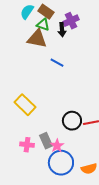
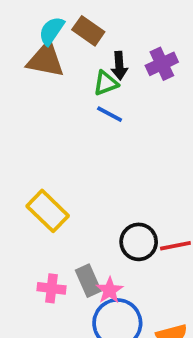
purple cross: (71, 21) -> (162, 64), moved
green triangle: (43, 25) -> (106, 83), moved, turned -40
brown triangle: (37, 39) -> (46, 60), moved
blue line: (57, 63) -> (110, 114), moved

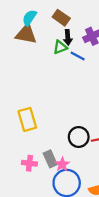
brown rectangle: (88, 31) -> (61, 18), moved
blue line: (110, 114) -> (78, 56), moved
yellow rectangle: (48, 211) -> (27, 119), turned 30

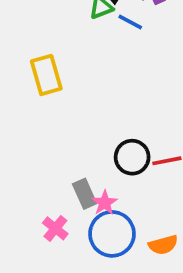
yellow rectangle: (27, 119) -> (46, 75), moved
pink cross: (29, 163) -> (55, 228), moved, turned 32

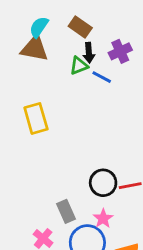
pink star: (105, 203) -> (103, 218), moved

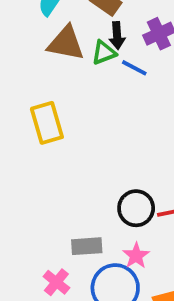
brown triangle: (35, 48) -> (66, 43), moved
gray rectangle: (66, 211) -> (87, 246), turned -70

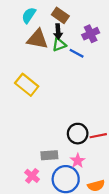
black arrow: (117, 36) -> (58, 32), moved
yellow rectangle: (47, 123) -> (27, 85), turned -35

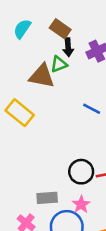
black arrow: (58, 32) -> (68, 47), moved
brown triangle: (37, 39) -> (42, 76), moved
blue line: (77, 53) -> (92, 109), moved

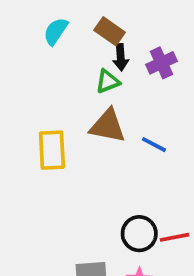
brown triangle: (42, 76) -> (108, 126), moved
yellow rectangle: (20, 113) -> (52, 150), turned 48

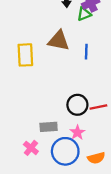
green triangle: (108, 81) -> (84, 14), moved
blue line: (154, 145) -> (86, 52), turned 64

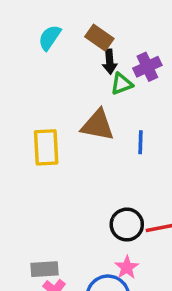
green triangle: (84, 14) -> (122, 84), moved
gray rectangle: (49, 127) -> (44, 269), moved

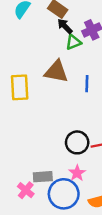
black arrow: (110, 62) -> (65, 26), turned 140
gray rectangle: (44, 269) -> (43, 177), moved

